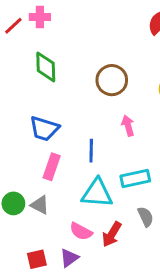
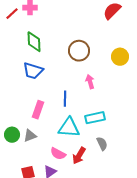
blue trapezoid: (44, 129) -> (33, 71), moved
gray triangle: (40, 205) -> (30, 136), turned -48

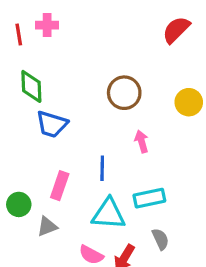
red line: (12, 14) -> (19, 34), turned -56
green diamond: (34, 42) -> (31, 86), moved
green circle: (12, 135) -> (19, 204), moved

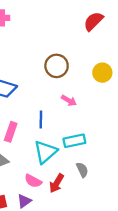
pink arrow: (142, 142) -> (69, 101), turned 136
cyan triangle: (108, 214) -> (45, 152), turned -45

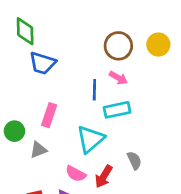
brown circle: (57, 66) -> (118, 46), moved
blue line: (41, 120) -> (94, 90), moved
cyan rectangle: (74, 141) -> (117, 110), moved

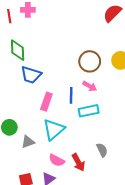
pink rectangle: (49, 115) -> (46, 102), moved
cyan triangle: (90, 139) -> (54, 129), moved
red arrow: (104, 176) -> (78, 162), turned -60

